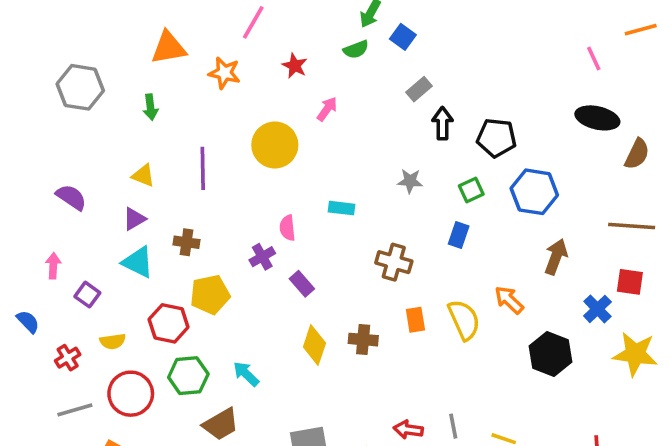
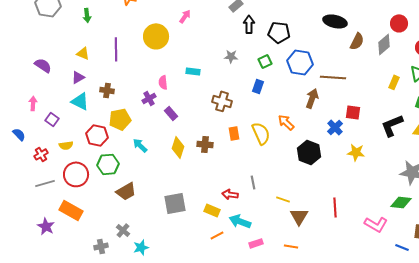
brown line: (632, 226) -> (333, 77), moved
yellow star: (635, 354) -> (356, 152), size x0.7
cyan arrow: (246, 374) -> (140, 145), moved
gray line: (453, 426) -> (253, 182), moved

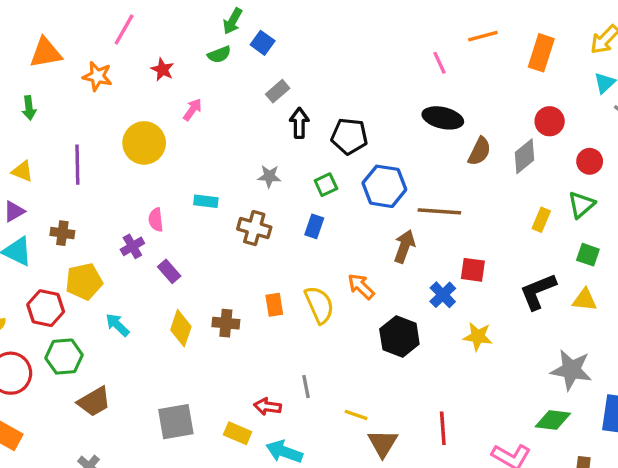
brown cross: (222, 101) -> (254, 228), moved

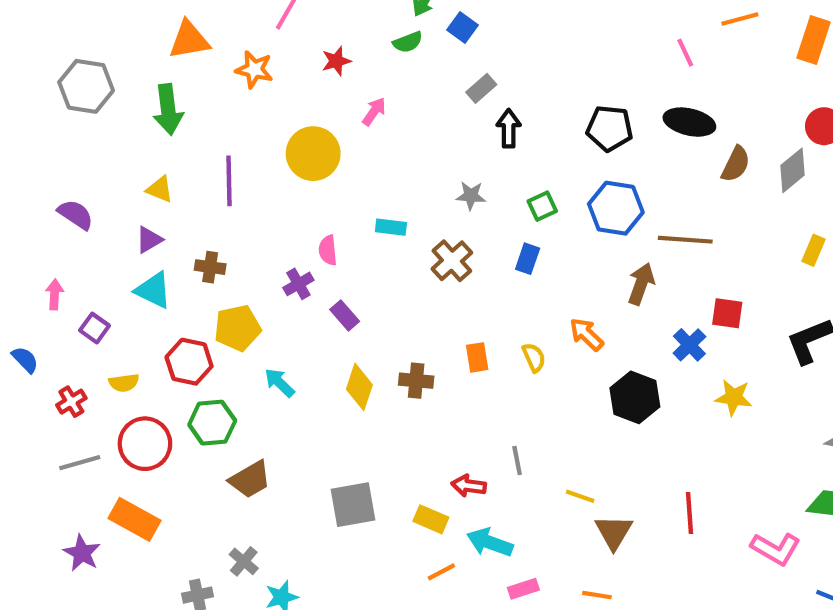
red star: (162, 70) -> (336, 61), turned 30
green arrow: (29, 108) -> (168, 109), size x1.6
black pentagon: (349, 136) -> (610, 128), moved
brown cross: (254, 228) -> (452, 261), turned 32
yellow semicircle: (319, 305) -> (534, 357), size x0.6

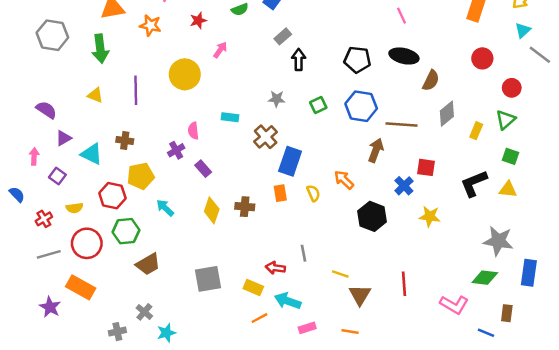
gray diamond: (792, 170) -> (447, 114), moved
purple triangle: (149, 240) -> (63, 138), moved
blue rectangle: (528, 259) -> (290, 161), moved, size x1.6

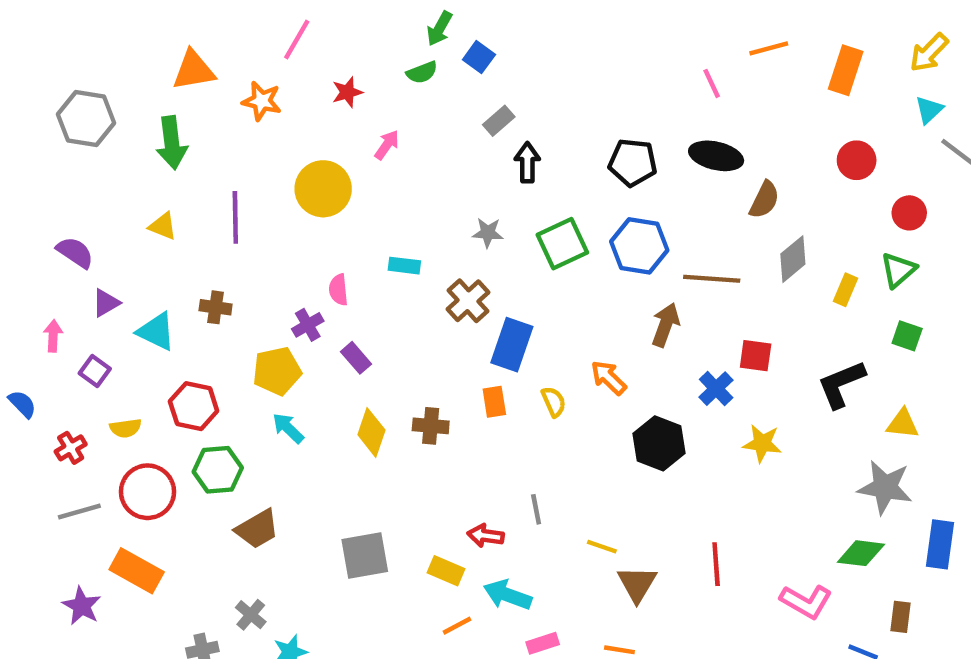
green square: (318, 105) -> (562, 244), size x1.6
yellow pentagon: (141, 176) -> (277, 371), moved
yellow triangle: (508, 189) -> (903, 424), moved

